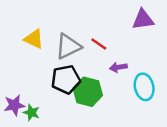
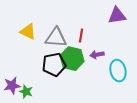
red line: (99, 44) -> (81, 36), turned 64
gray triangle: (68, 46) -> (56, 38), turned 30
green hexagon: (88, 92) -> (72, 59), moved

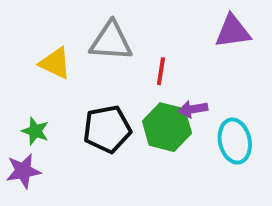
gray triangle: (56, 38) -> (111, 41), moved
green hexagon: (72, 59) -> (167, 127), moved
green star: (26, 92) -> (35, 131), moved

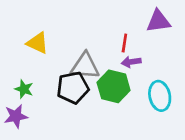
gray triangle: (111, 41) -> (85, 66), moved
red line: (161, 71) -> (124, 43), moved
purple arrow: (193, 109) -> (131, 62), moved

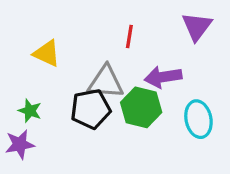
purple triangle: (158, 21) -> (197, 26), turned -45
red line: (124, 43) -> (129, 37), moved
purple arrow: (131, 62) -> (163, 77), size x1.5

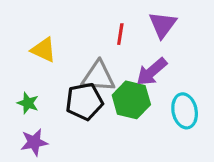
purple triangle: (197, 26) -> (163, 25), moved
purple arrow: (163, 77) -> (152, 72), turned -32
purple star: (20, 144) -> (34, 142), moved

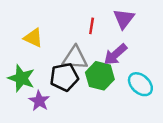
green star: (28, 103) -> (21, 78), size x1.6
cyan ellipse: (185, 111) -> (140, 84), turned -35
purple star: (34, 142) -> (39, 101), moved, turned -30

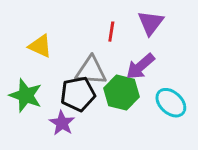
purple star: (39, 101) -> (62, 123), moved

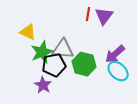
red line: (111, 32) -> (88, 14), moved
purple arrow: (140, 66) -> (115, 54), moved
green star: (26, 95) -> (42, 52), moved, turned 30

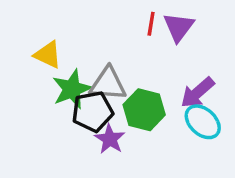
purple star: (43, 85) -> (110, 139), moved

